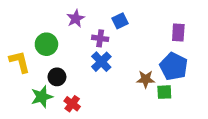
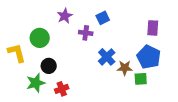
blue cross: (101, 62) -> (107, 57), moved
red cross: (72, 104) -> (62, 89), turned 32

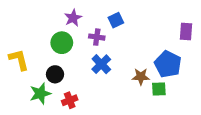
purple rectangle: (153, 28) -> (186, 31), moved
green circle: (40, 38) -> (62, 43), moved
blue cross: (107, 57) -> (101, 64), moved

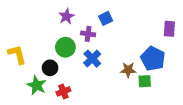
green circle: (62, 43) -> (65, 47), moved
green star: (40, 93) -> (37, 85), turned -30

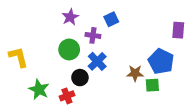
black circle: (50, 68) -> (80, 78), moved

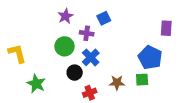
brown star: (135, 73) -> (117, 83), moved
red cross: (67, 96) -> (90, 93), moved

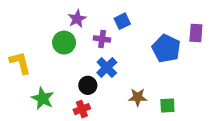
green circle: (64, 46) -> (64, 43), moved
blue pentagon: (150, 57) -> (166, 48), moved
green square: (142, 80) -> (167, 106), moved
red cross: (90, 93) -> (82, 109), moved

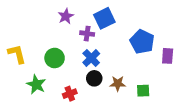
blue square: (122, 21) -> (104, 18), size x1.5
purple rectangle: (196, 33) -> (168, 56), moved
green circle: (64, 43) -> (55, 58), moved
black circle: (88, 85) -> (94, 78), moved

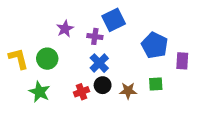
purple star: (66, 16) -> (65, 29), moved
green circle: (55, 58) -> (47, 59), moved
green square: (143, 91) -> (156, 84), moved
red cross: (70, 94) -> (82, 92), moved

